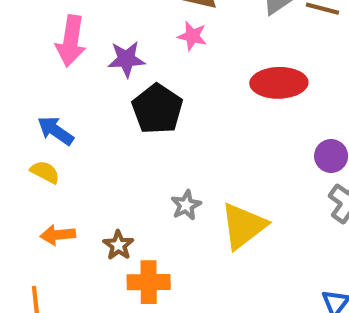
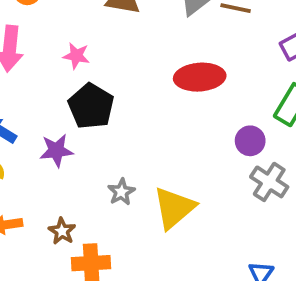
pink star: (192, 36) -> (76, 56), moved
purple star: (126, 59) -> (56, 150), moved

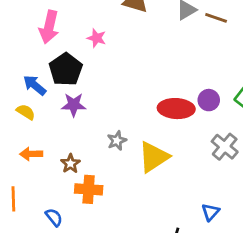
red ellipse: (200, 77) -> (176, 109), moved
black pentagon: (91, 106) -> (66, 69), moved
purple circle: (250, 141) -> (209, 100), moved

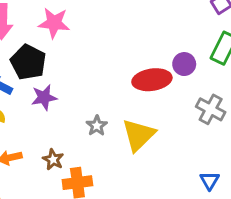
pink star: (97, 38) -> (54, 23), size x1.5

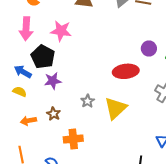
purple circle: (184, 64) -> (149, 48), moved
brown star: (53, 159) -> (53, 114), moved

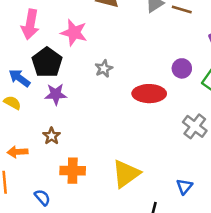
gray star: (88, 101) -> (104, 68), moved
yellow triangle: (115, 108) -> (126, 174), moved
orange arrow: (28, 121) -> (17, 152), moved

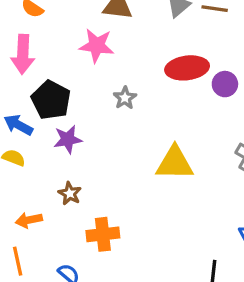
pink star: (74, 33) -> (97, 46), moved
red ellipse: (149, 94) -> (187, 68), moved
yellow triangle: (126, 174) -> (175, 163), moved, turned 44

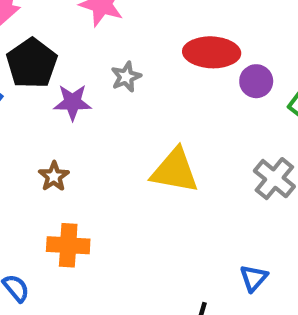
purple star: (68, 139) -> (73, 102), moved
brown star: (70, 193) -> (54, 176), moved

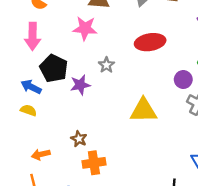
purple circle: (256, 81) -> (183, 80), moved
brown star: (54, 176) -> (79, 139), moved

